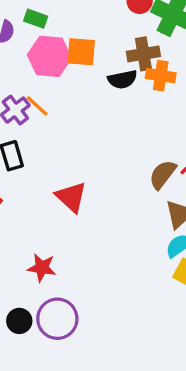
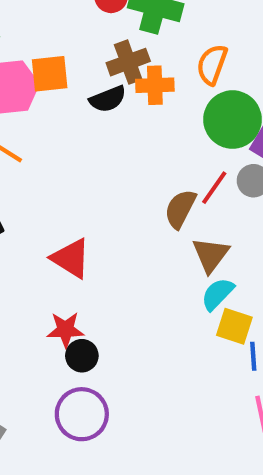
red star: (42, 268) -> (65, 330), moved
black circle: (19, 321) -> (82, 356), moved

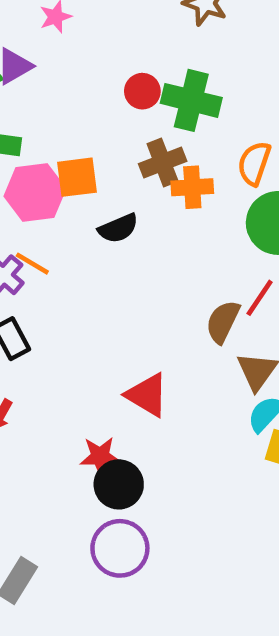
black semicircle: (108, 99) -> (118, 228), moved
red triangle: (71, 258) -> (147, 395), moved
black circle: (82, 356) -> (119, 484), size x1.4

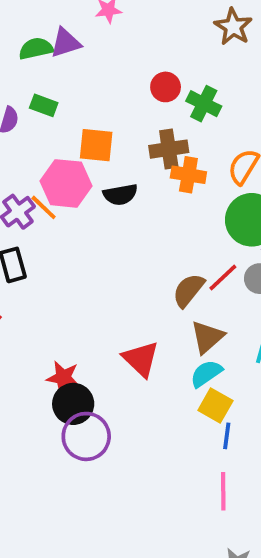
green cross: (191, 100) -> (204, 104), size x0.7
pink hexagon: (35, 192) -> (66, 183), moved
red triangle: (147, 395) -> (141, 359), moved
purple circle: (120, 548) -> (86, 436), moved

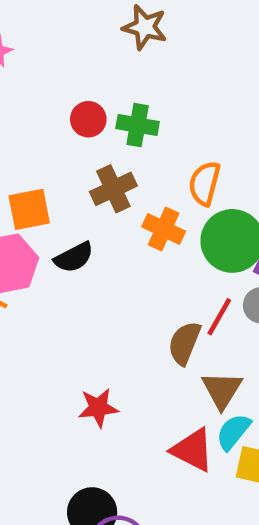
orange cross: (188, 175) -> (164, 229), moved, turned 32
red triangle: (141, 359) -> (193, 450), moved
red star: (63, 378) -> (98, 408), moved

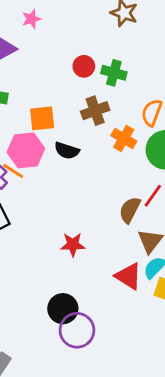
black semicircle: (74, 257) -> (67, 151), turned 40

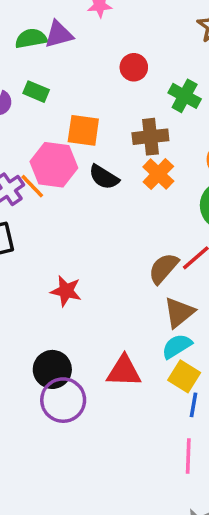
red circle: (84, 66) -> (134, 67), moved
orange cross: (124, 138) -> (158, 174), moved
red star: (73, 245) -> (66, 291), moved
red triangle: (128, 276) -> (124, 371), moved, turned -44

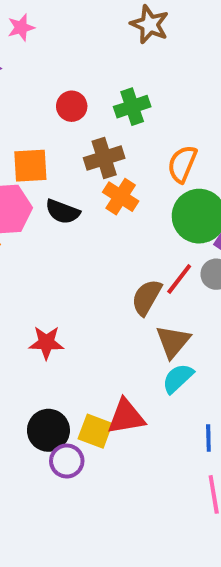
red circle: (134, 67) -> (72, 106), moved
green cross: (185, 96) -> (132, 107), turned -36
yellow square: (184, 376) -> (95, 431), moved
purple circle: (63, 400) -> (67, 461), size x0.7

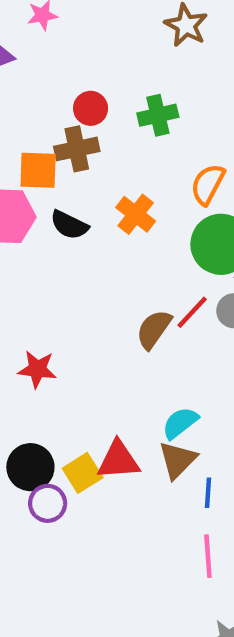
brown cross: (104, 158) -> (77, 149), moved
brown triangle: (173, 341) -> (177, 460), moved
yellow square: (95, 431) -> (83, 473), turned 32

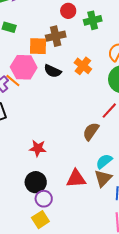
red circle: (91, 108) -> (68, 11), moved
brown semicircle: (154, 329) -> (91, 131), moved
red star: (37, 369) -> (38, 148), moved
yellow square: (83, 473) -> (40, 220), moved

